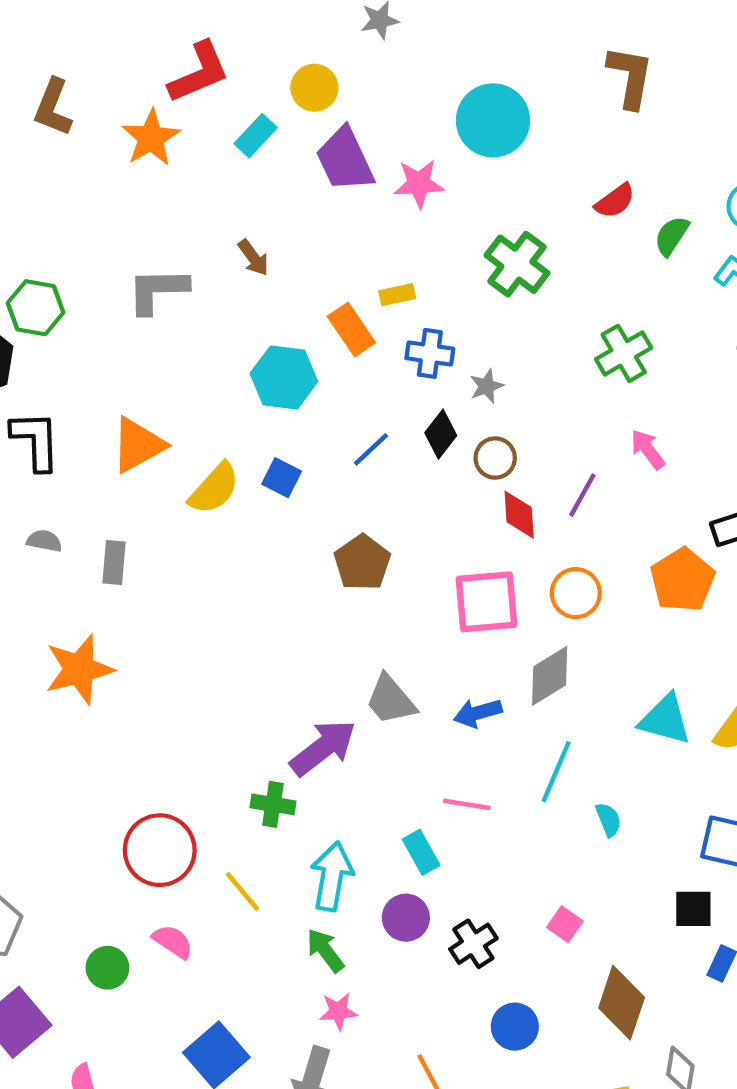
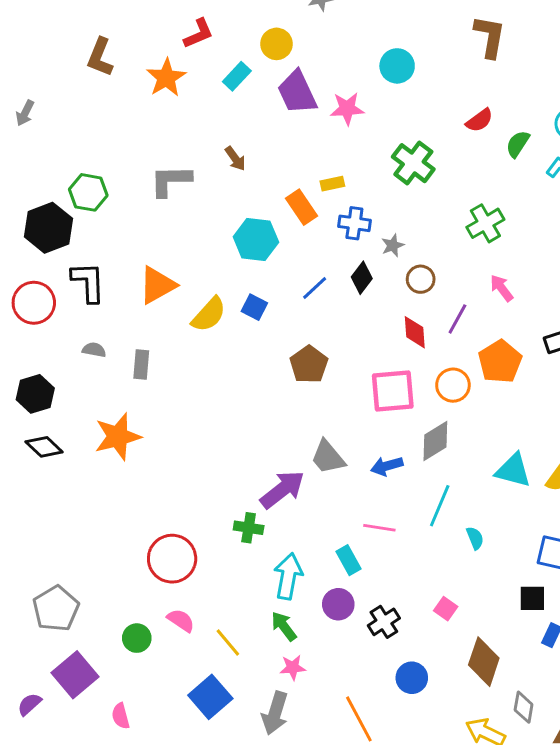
red L-shape: (199, 72) -> (199, 34), size x0.7
cyan circle: (493, 120) -> (397, 66), size x0.7
brown circle: (495, 458) -> (421, 279), moved
orange pentagon: (683, 580) -> (500, 362), moved
yellow line: (243, 892) -> (228, 642), moved

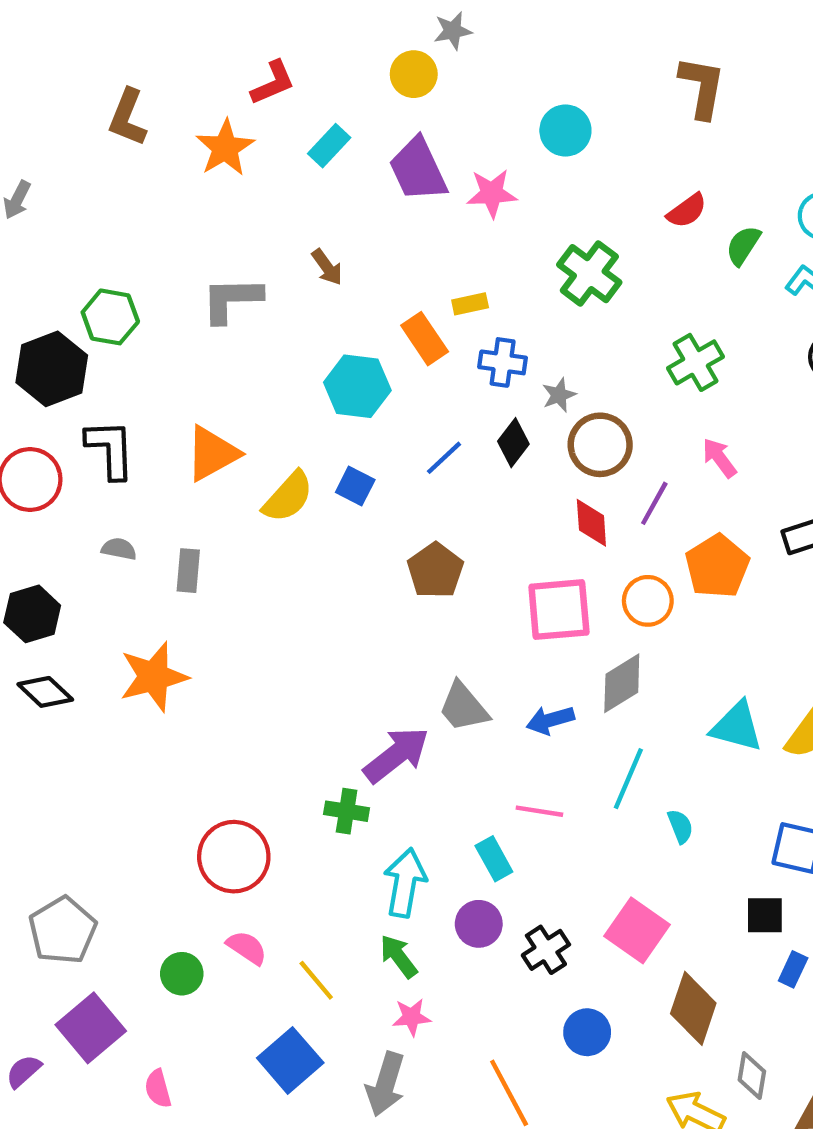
yellow circle: (276, 44) -> (414, 74), moved
brown circle: (421, 279) -> (600, 445), size x1.5
pink square: (446, 609) -> (637, 930), size x1.8

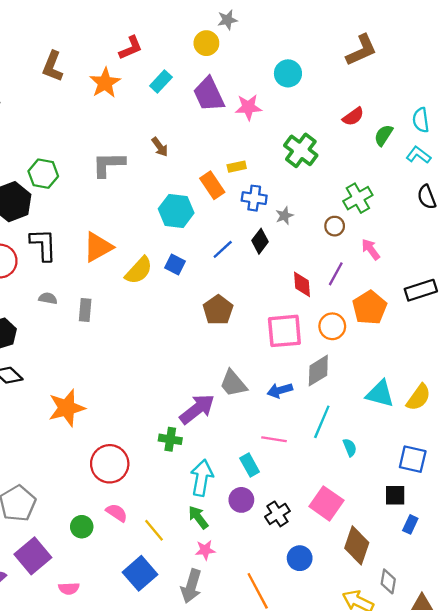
brown L-shape: (702, 87) -> (361, 50), turned 56
brown circle: (600, 445) -> (335, 226), moved, size x0.6
orange star: (154, 677) -> (67, 408), moved
pink semicircle: (158, 1089) -> (69, 588), turned -78

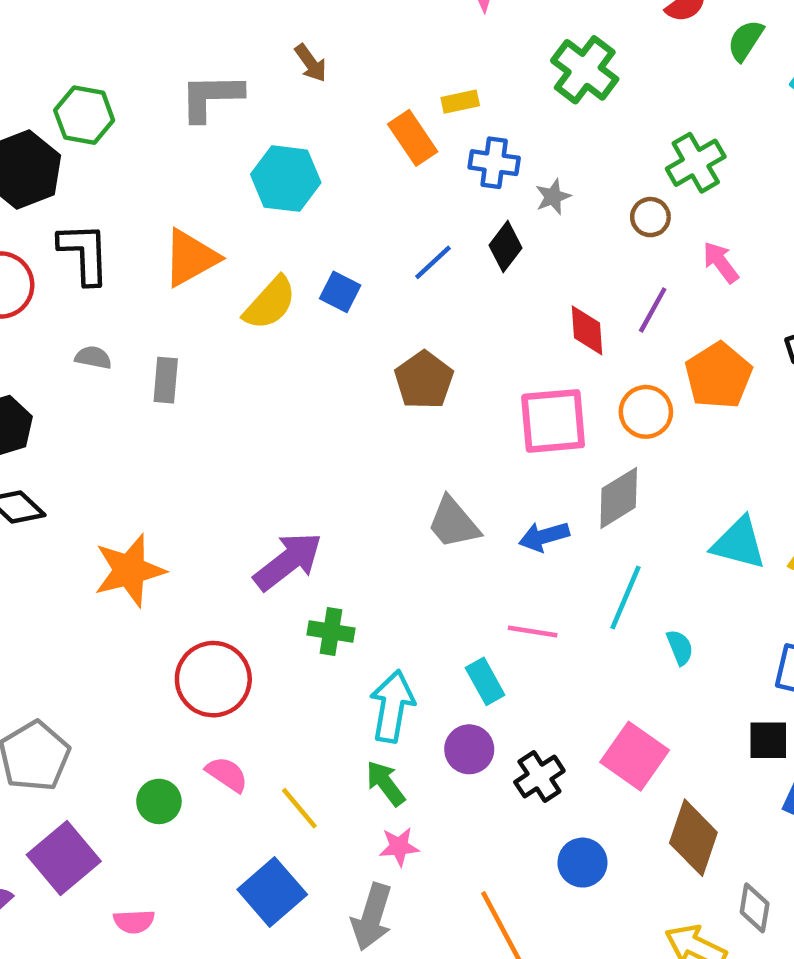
cyan hexagon: (176, 211) -> (286, 179), moved
purple arrow: (197, 409) -> (288, 561), moved

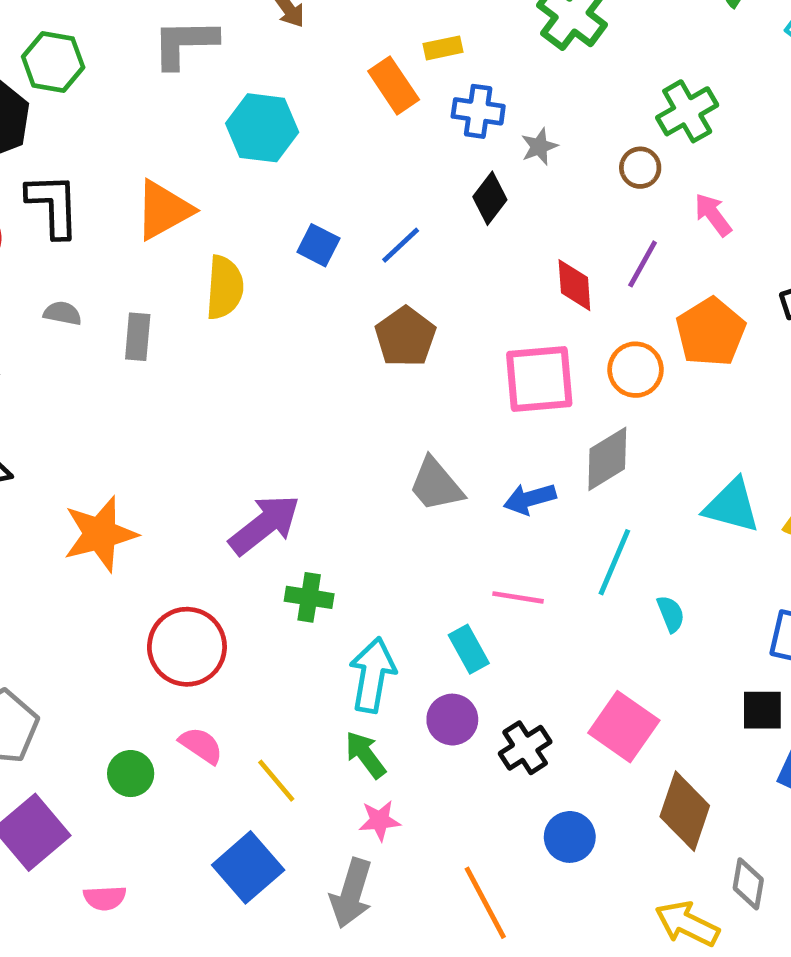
blue line: (433, 262) -> (401, 245), moved
yellow semicircle: (270, 303) -> (225, 287), moved, turned -38

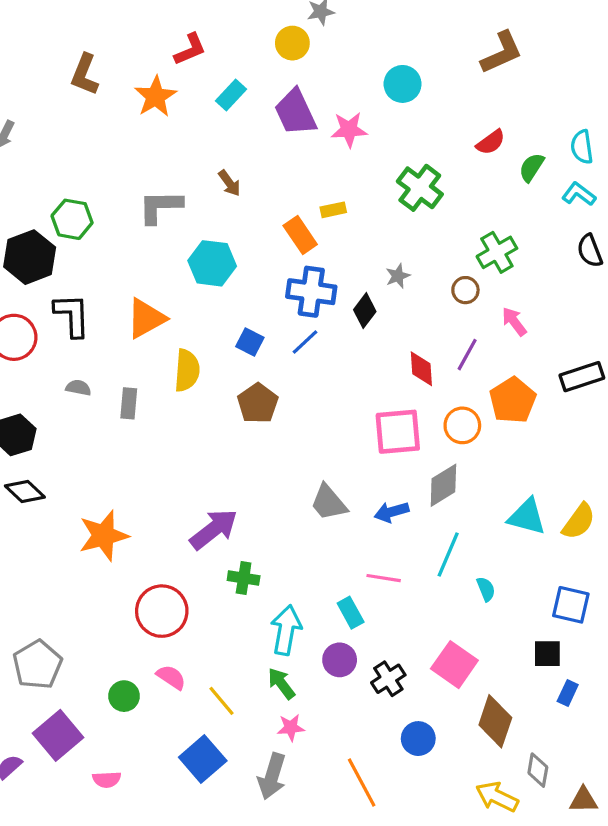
blue cross: (478, 111) -> (311, 292), moved, size x1.4
brown pentagon: (405, 337) -> (258, 403), moved

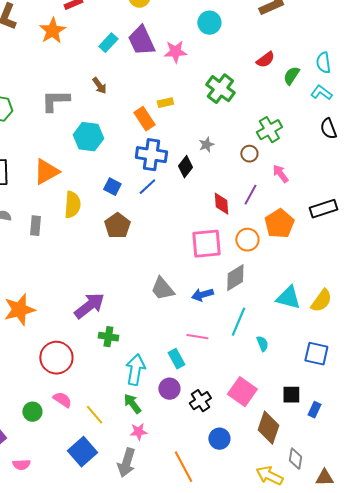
cyan rectangle: (231, 95) -> (108, 43), moved
black square: (547, 654) -> (291, 395), moved

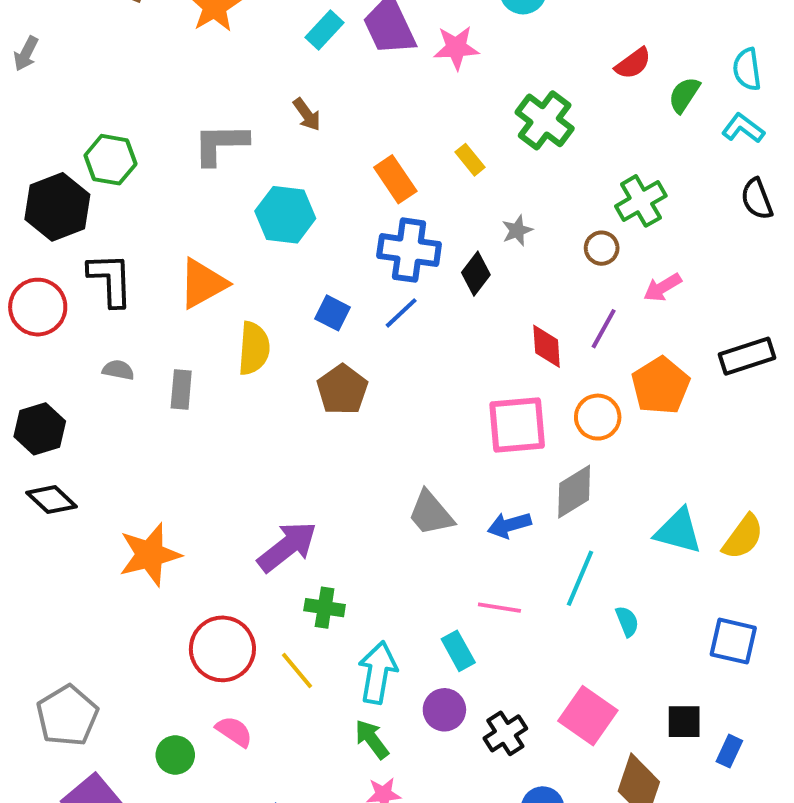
yellow rectangle: (165, 103) -> (470, 160), moved, turned 63
pink arrow: (280, 174) -> (663, 287), turned -84
yellow line: (94, 415) -> (297, 671), moved

